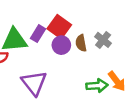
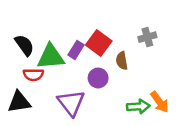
gray cross: (103, 40) -> (147, 37), moved, turned 35
purple circle: (61, 45) -> (98, 78), moved

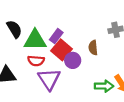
red square: (99, 43) -> (62, 50), moved
red semicircle: (33, 75) -> (36, 61), moved

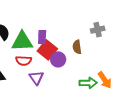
purple rectangle: (56, 36) -> (42, 37), turned -32
purple triangle: (49, 79) -> (36, 78), size x0.7

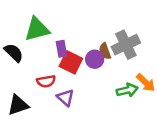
gray cross: (98, 30) -> (126, 45), moved, size x1.6
green triangle: (22, 41) -> (37, 29), moved
purple circle: (58, 59) -> (95, 59), moved

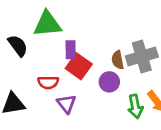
purple circle: (95, 59) -> (109, 82), moved
green arrow: (127, 90) -> (135, 106), turned 84

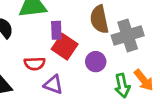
brown semicircle: (118, 60) -> (99, 19), moved, size x1.5
purple triangle: (66, 104) -> (53, 85), turned -30

